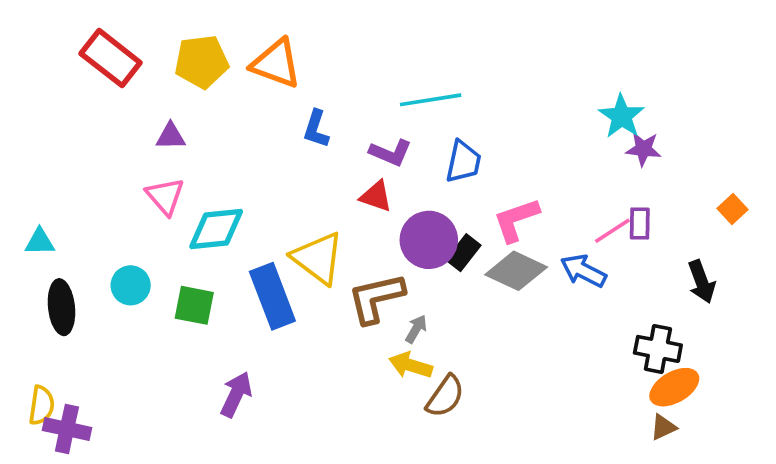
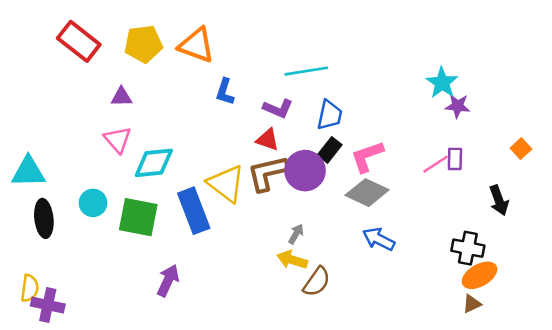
cyan triangle: (40, 242) -> (28, 172), size x1.6
black rectangle: (463, 253) -> (330, 150), moved
blue arrow: (583, 271) -> (379, 239), moved
brown L-shape: (376, 298) -> (268, 173), moved
green square: (194, 305) -> (138, 217), size x1.4

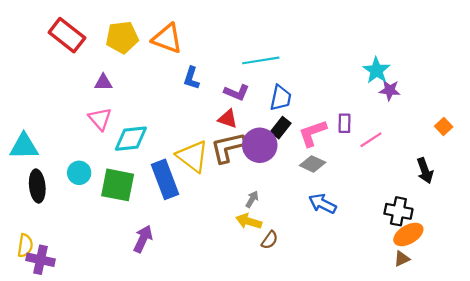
purple rectangle: (455, 159) -> (345, 123), moved
gray diamond: (367, 193) -> (313, 164), size x0.7
brown semicircle: (317, 282) -> (270, 240), size x0.7

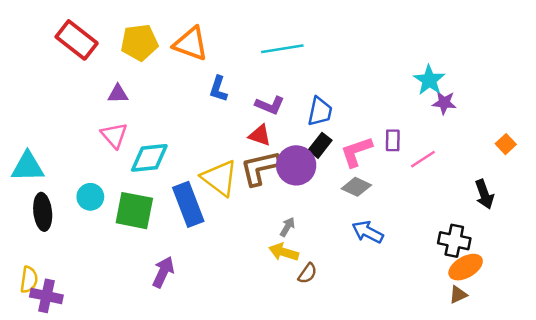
cyan line: (261, 60) -> (282, 49), moved

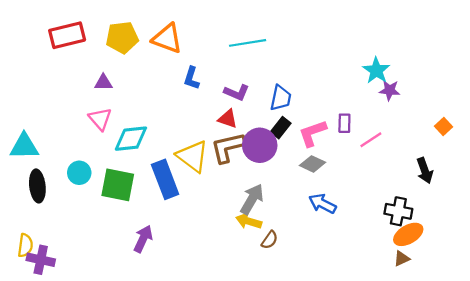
red rectangle: (77, 40) -> (67, 35), turned -52
gray arrow: (287, 227) -> (252, 199), size x1.8

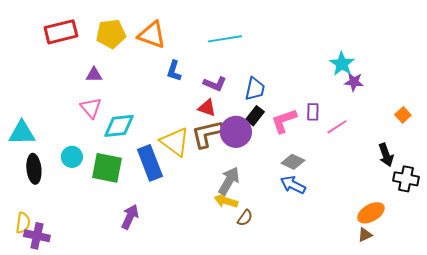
gray diamond: (313, 164) -> (293, 162), moved
black cross: (398, 211) -> (406, 179), moved

